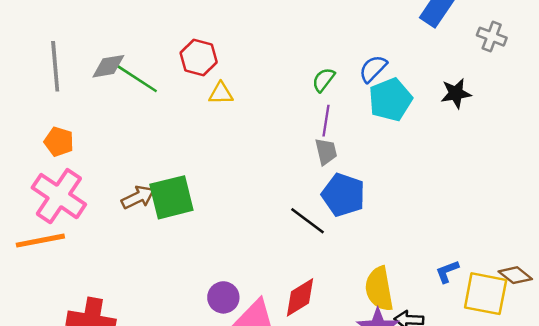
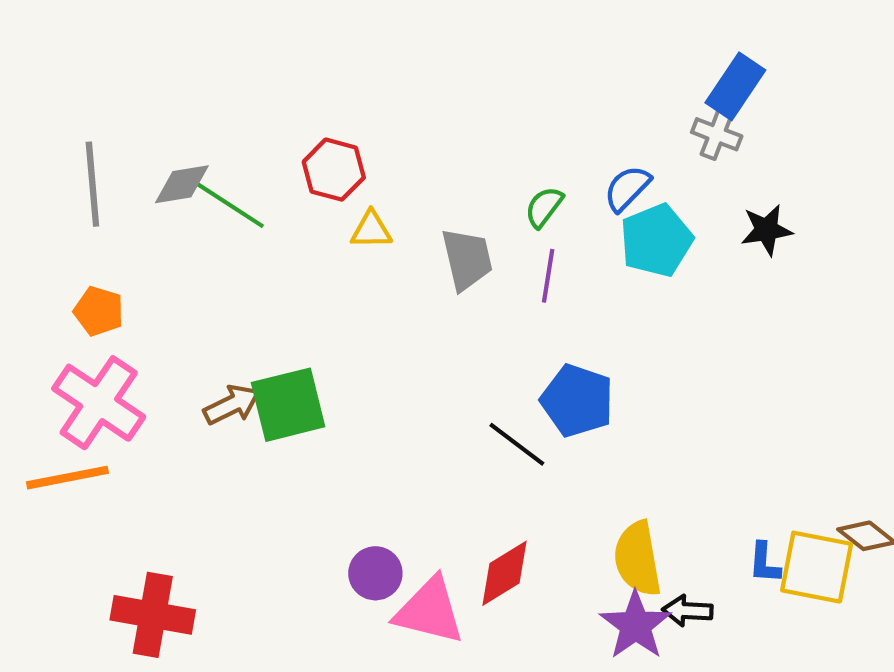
gray cross: (492, 37) -> (717, 134), moved
gray trapezoid: (326, 152) -> (467, 259), moved, size x1.4
blue L-shape: (447, 271) -> (765, 563), moved, turned -65

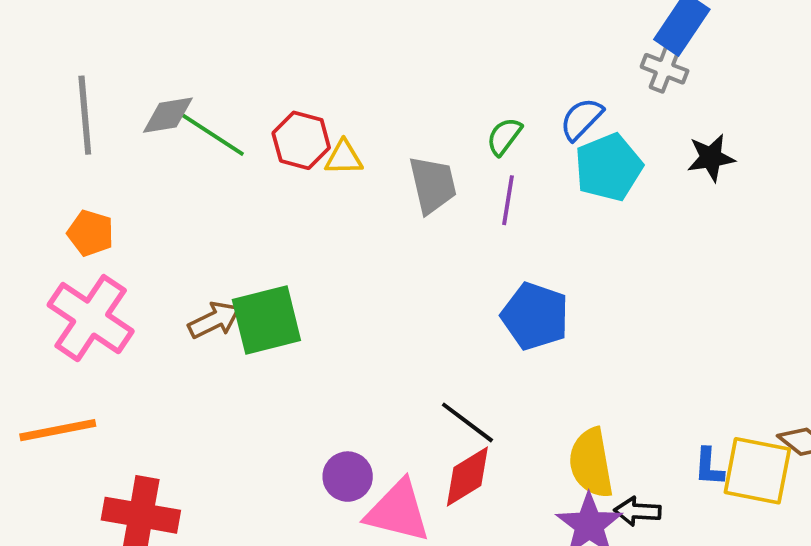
red hexagon: (334, 170) -> (301, 140), moved
black line: (517, 444) -> (467, 422), moved
orange line: (67, 478) -> (58, 430), moved

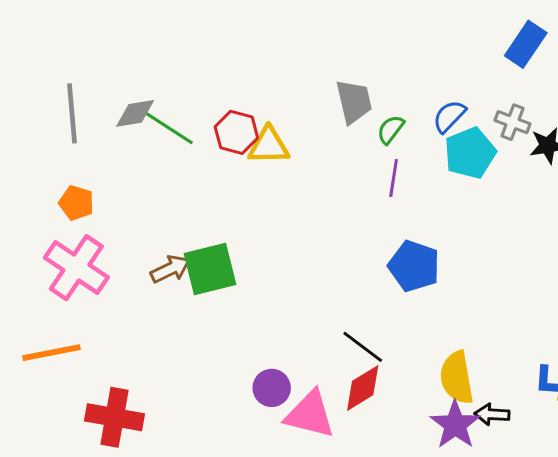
gray cross: (665, 69) -> (513, 122), moved
yellow triangle: (344, 158) -> (269, 146), size x1.4
gray trapezoid: (433, 185) -> (354, 102), moved

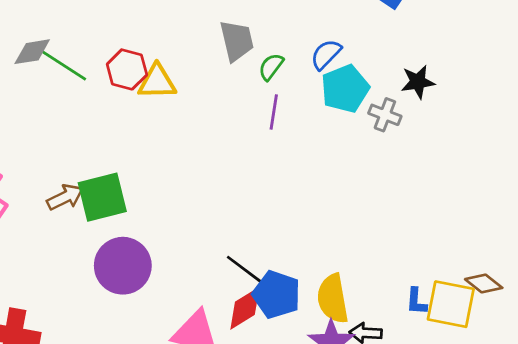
gray cross: (513, 122) -> (385, 115), moved
blue pentagon: (414, 266) -> (276, 295), moved
purple circle: (272, 388) -> (123, 266), moved, size x1.6

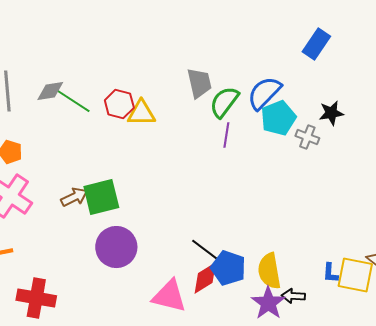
blue semicircle: (326, 54) -> (264, 93), size x1.5
green semicircle: (271, 67) -> (224, 102), size x1.6

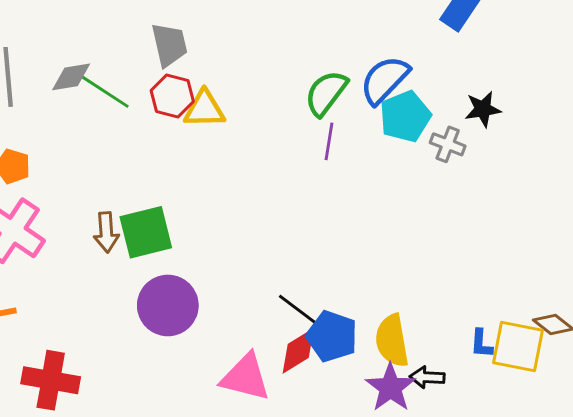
gray trapezoid: (199, 83) -> (169, 45), moved
brown arrow: (74, 197) -> (106, 232), turned 112

